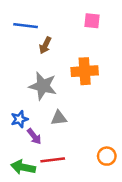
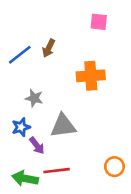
blue line: (26, 26) -> (20, 55), moved, turned -45
gray star: (43, 86) -> (34, 98), moved, size x0.6
gray triangle: (59, 118) -> (63, 126), size x1.5

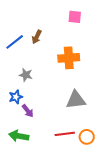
gray triangle: (63, 126) -> (76, 100), moved
orange circle: (114, 167) -> (87, 137), moved
red line: (57, 171) -> (65, 134), moved

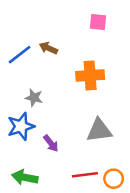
brown arrow: (37, 37) -> (48, 48), turned 88
blue star: (16, 97) -> (21, 126), size x1.5
purple arrow: (28, 111) -> (51, 143), moved

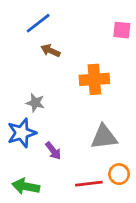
pink square: (98, 22) -> (122, 30), moved
blue line: (20, 55) -> (38, 23), moved
orange circle: (114, 179) -> (119, 174), moved

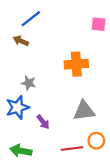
brown arrow: (50, 51) -> (21, 41), moved

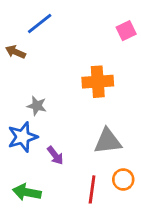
pink square: (99, 24) -> (126, 31), turned -32
brown arrow: (21, 41) -> (16, 52), moved
red line: (72, 149) -> (92, 189), turned -75

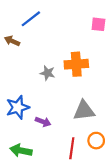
pink square: (126, 31) -> (98, 24), turned 32
gray star: (37, 106) -> (47, 73), moved
purple arrow: (55, 155) -> (43, 122), turned -32

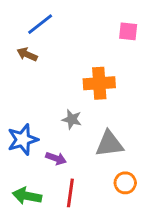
brown arrow: (12, 41) -> (27, 54), moved
gray star: (47, 73) -> (72, 119), moved
red line: (72, 148) -> (70, 193), moved

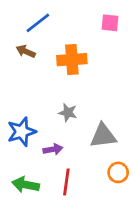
pink square: (128, 31) -> (110, 23), moved
orange cross: (99, 83) -> (72, 60), moved
purple arrow: (56, 158) -> (53, 149), turned -30

